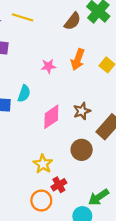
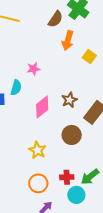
orange arrow: (78, 59) -> (68, 41), moved
pink star: (48, 66) -> (34, 69), moved
red cross: (59, 185) -> (67, 177), moved, turned 32

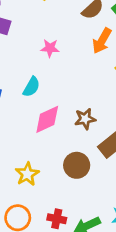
pink star: (34, 69) -> (50, 48), moved
cyan semicircle: (16, 88) -> (31, 87), moved

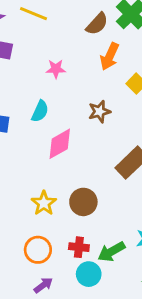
brown star: (85, 119) -> (99, 112), moved
brown circle: (77, 165) -> (83, 202), moved

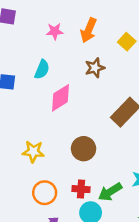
orange arrow: (110, 56) -> (89, 30), moved
yellow star: (44, 203) -> (33, 152), moved, turned -30

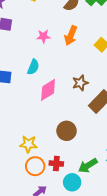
brown star: (95, 68) -> (80, 83), moved
yellow star: (33, 152) -> (28, 144), moved
red cross: (81, 189) -> (56, 164), moved

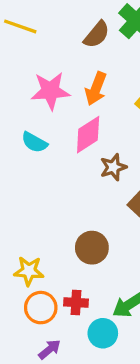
pink star: (43, 36) -> (50, 91), size x1.6
cyan semicircle: (33, 67) -> (34, 142), turned 98
pink diamond: (48, 90) -> (88, 135), moved

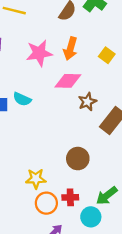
pink diamond: (88, 135) -> (68, 81), turned 40
cyan semicircle: (34, 142) -> (22, 99), moved

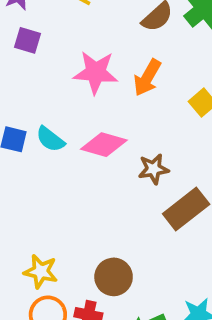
pink diamond: (68, 81) -> (104, 145), moved
brown circle: (78, 159) -> (114, 277), moved

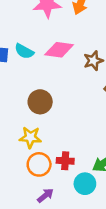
brown circle: (114, 277) -> (40, 102), moved

